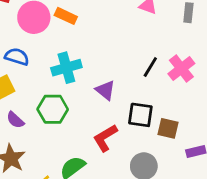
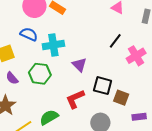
blue semicircle: (17, 57) -> (29, 34), moved
black line: (150, 67) -> (115, 41), moved

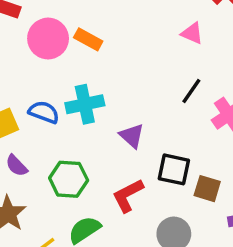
blue semicircle: (29, 34) -> (44, 112), moved
green hexagon: (40, 74) -> (69, 179), moved

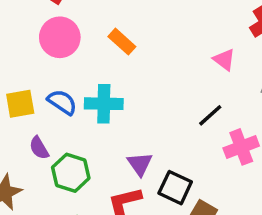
pink circle: (48, 39) -> (60, 37), moved
purple triangle: (132, 136) -> (140, 164), moved
purple semicircle: (17, 166) -> (39, 148), moved

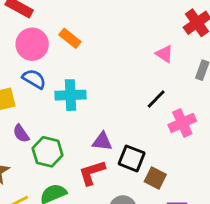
orange rectangle: (122, 42) -> (70, 38), moved
blue semicircle: (62, 102) -> (34, 79), moved
purple triangle: (140, 164) -> (102, 141), turned -45

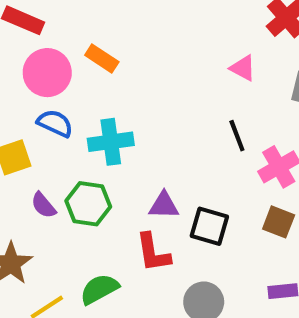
black line: (156, 99) -> (237, 136), turned -60
green hexagon: (48, 152) -> (88, 204), moved
red L-shape: (92, 173) -> (153, 253), turned -76
brown square: (155, 178) -> (279, 222), moved

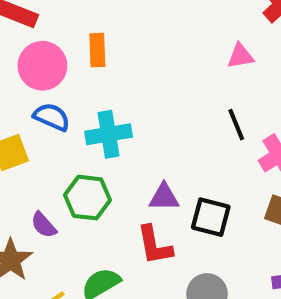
orange rectangle: (102, 59) -> (97, 50), turned 56
pink triangle: (243, 68) -> (240, 56), turned -36
purple semicircle: (43, 205) -> (44, 225), moved

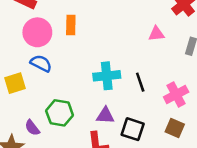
black line: (236, 125) -> (140, 82), moved
cyan cross: (109, 134) -> (107, 76), moved

